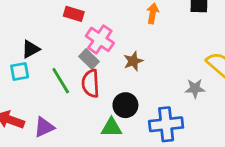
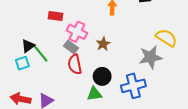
green line: (61, 81) -> (40, 53), moved
gray star: (195, 88) -> (150, 57), size x1.6

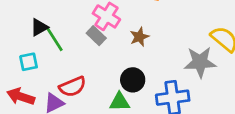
cyan square: (22, 63) -> (29, 62), moved
red semicircle: (75, 64) -> (73, 87), moved, turned -108

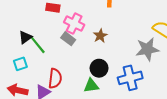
red semicircle: (73, 87) -> (55, 78), turned -54

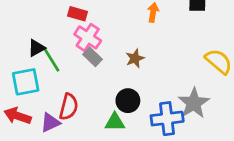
pink cross: (74, 24) -> (88, 37), moved
gray star: (147, 49) -> (194, 103), moved, turned -30
cyan square: (20, 64) -> (26, 82), size x1.5

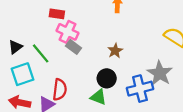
black triangle: (36, 48) -> (15, 47), moved
brown star: (135, 58) -> (115, 51), moved
green triangle: (115, 122) -> (98, 97), turned 30

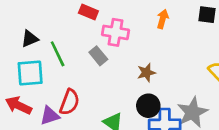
pink cross: (68, 32) -> (116, 32), moved, turned -30
black circle: (107, 78) -> (148, 106), moved

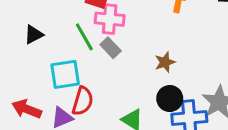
pink cross: (116, 32) -> (110, 19), moved
green line: (58, 54) -> (84, 37), moved
cyan square: (30, 73) -> (65, 74), moved

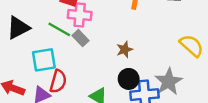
black triangle: (34, 35) -> (18, 28), size x1.5
green line: (84, 37) -> (59, 29), turned -30

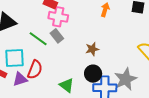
green line: (59, 29) -> (38, 39), moved
cyan square: (44, 60) -> (15, 58), moved

